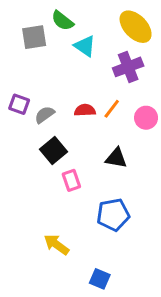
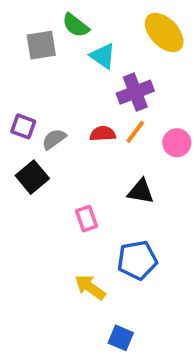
purple cross: (128, 67) -> (135, 92), moved
black square: (53, 151) -> (32, 177), moved
yellow arrow: (56, 245) -> (90, 287), moved

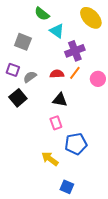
gray square: (41, 45) -> (23, 42), moved, turned 30
black triangle: (141, 191) -> (60, 100), moved
pink rectangle: (86, 219) -> (56, 123), moved

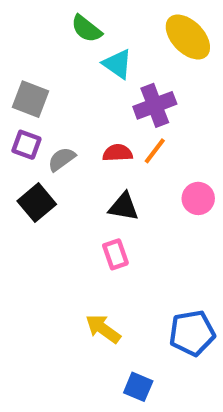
gray square: (23, 42) -> (31, 99), moved
pink circle: (98, 79) -> (198, 198), moved
blue pentagon: (76, 144) -> (192, 333), moved

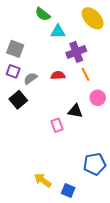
cyan triangle: (118, 64) -> (58, 32), turned -35
orange line: (155, 151) -> (85, 74), moved, turned -64
black triangle: (124, 207) -> (75, 111), moved
yellow arrow: (103, 329) -> (43, 180), moved

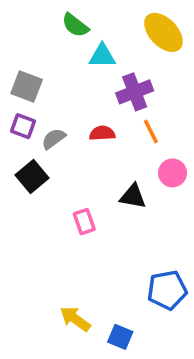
pink rectangle: (57, 125) -> (84, 222), moved

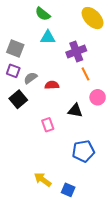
cyan triangle: (102, 56) -> (48, 37), moved
red semicircle: (102, 133) -> (52, 85), moved
blue pentagon: (167, 290) -> (83, 151), moved

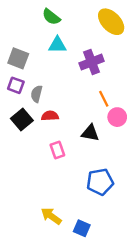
orange line: (85, 74) -> (104, 99), moved
gray semicircle: (30, 78) -> (37, 94), turned -40
red semicircle: (52, 85) -> (50, 116), moved

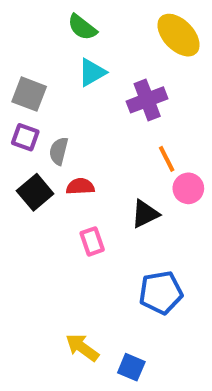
cyan triangle: (57, 45) -> (92, 72), turned -30
black triangle: (90, 133) -> (145, 214), turned -36

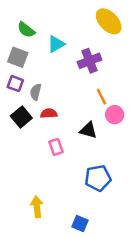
green semicircle: (82, 27) -> (26, 30), moved
black triangle: (145, 214) -> (88, 130), turned 42
yellow arrow: (82, 348) -> (37, 207), moved, turned 48

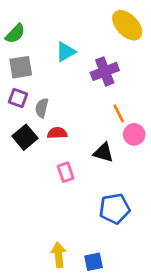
green semicircle: (26, 30) -> (15, 34), moved, turned -84
gray square: (18, 57) -> (21, 67), turned -30
yellow arrow: (37, 207) -> (59, 255), moved
blue square: (80, 224) -> (94, 262), turned -35

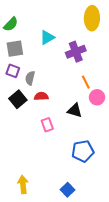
yellow ellipse: (127, 25) -> (92, 18), turned 45
yellow arrow: (59, 255) -> (23, 185), moved
blue square: (94, 262) -> (68, 190), turned -32

